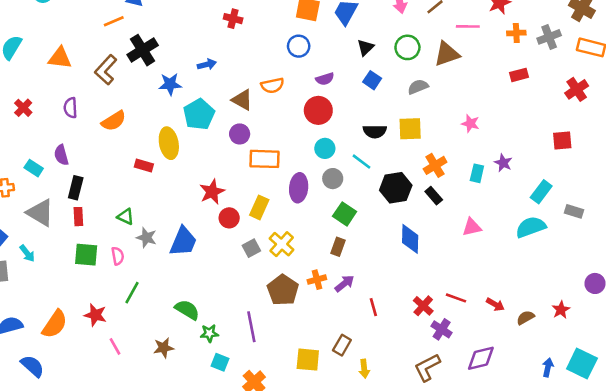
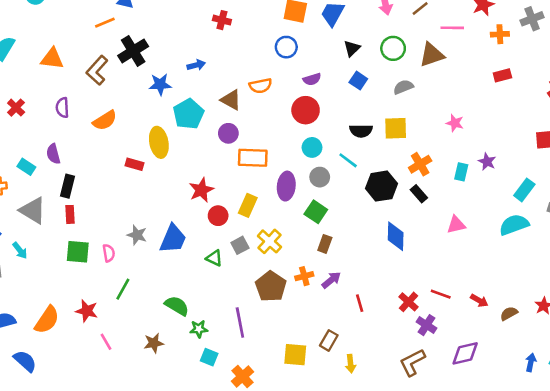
gray cross: (549, 37) -> (532, 19), moved
green square: (345, 214) -> (316, 212), moved
green triangle: (126, 217) -> (214, 258), moved

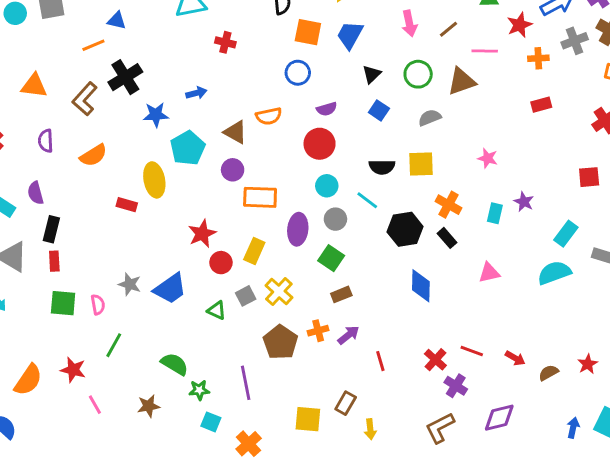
orange cross: (420, 164) -> (448, 205), turned -30
blue trapezoid: (173, 239) -> (170, 289), turned 32
brown rectangle: (325, 244) -> (341, 294), turned 48

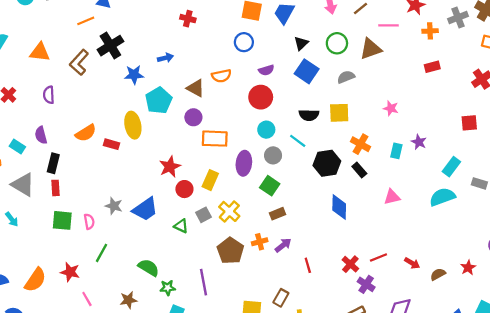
blue square: (379, 110) -> (307, 71), size x1.5
orange semicircle: (93, 155) -> (86, 133), moved
red line: (472, 351) -> (378, 257), turned -42

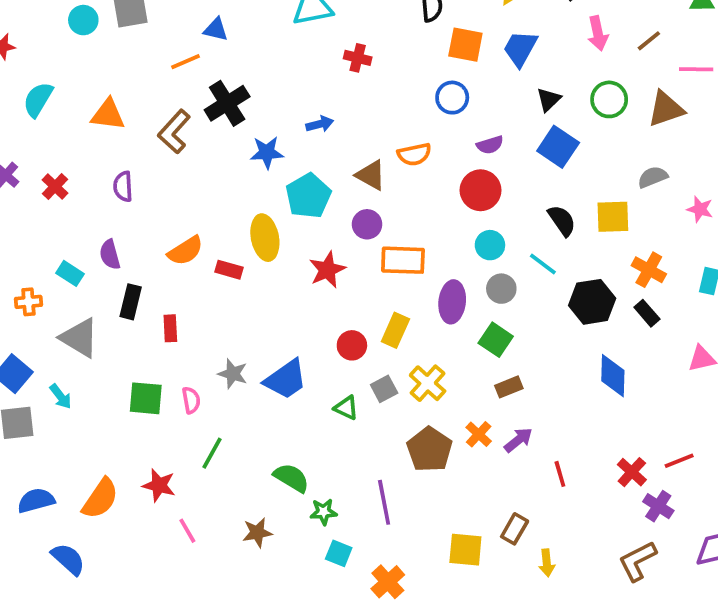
gray semicircle: (346, 77) -> (653, 177), moved
black semicircle: (309, 115) -> (562, 221), turned -126
red star: (170, 167) -> (327, 270), moved
red rectangle: (56, 188) -> (170, 328), moved
orange cross: (260, 242) -> (479, 434), turned -32

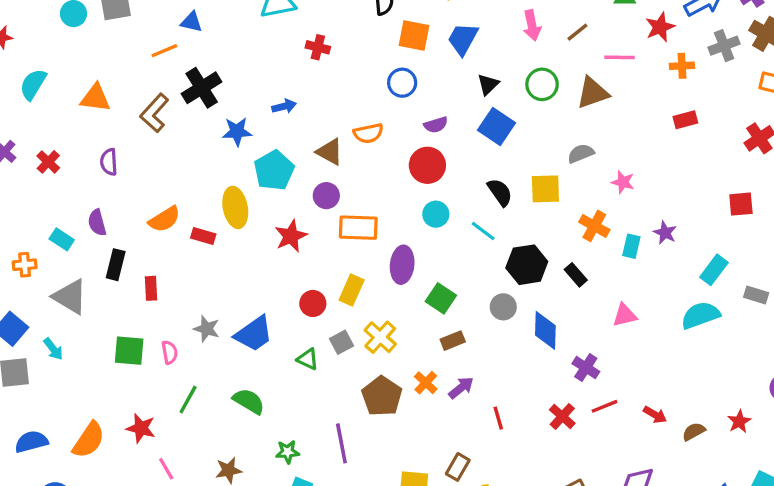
orange cross: (649, 270) -> (594, 226), moved
gray circle: (501, 289) -> (503, 307), moved
green semicircle: (291, 478) -> (249, 401), moved
purple cross: (658, 506) -> (586, 368), moved

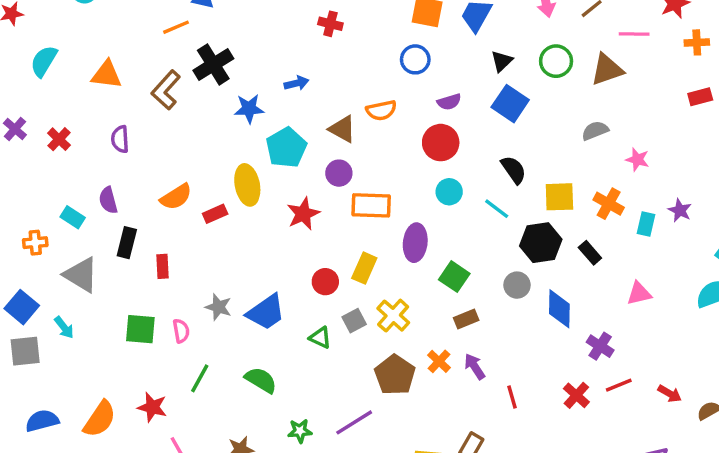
yellow square: (545, 189) -> (559, 197), moved
red rectangle: (203, 236) -> (215, 214), turned -40
purple arrow: (461, 388) -> (475, 366), turned -84
purple line: (341, 443) -> (354, 422), turned 69

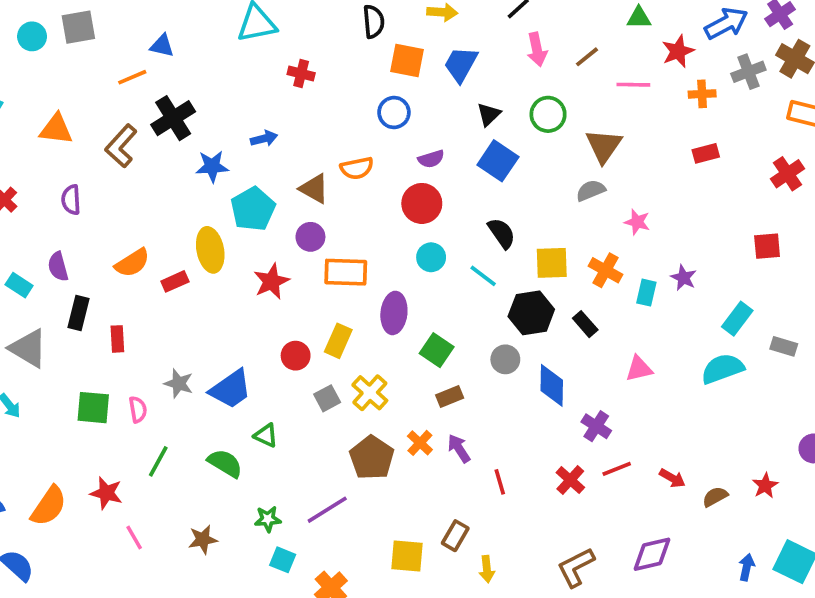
brown triangle: (607, 70) -> (604, 146), moved, turned -36
green triangle: (320, 338) -> (266, 435), moved

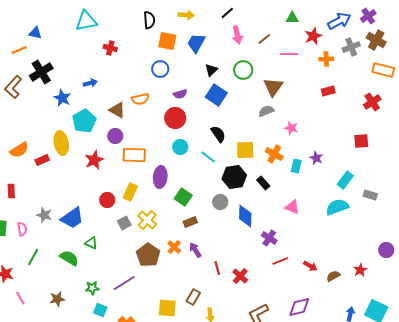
blue star: (212, 166) -> (62, 98), turned 30
pink triangle: (639, 369) -> (292, 207), turned 35
red cross: (570, 480) -> (240, 276), moved

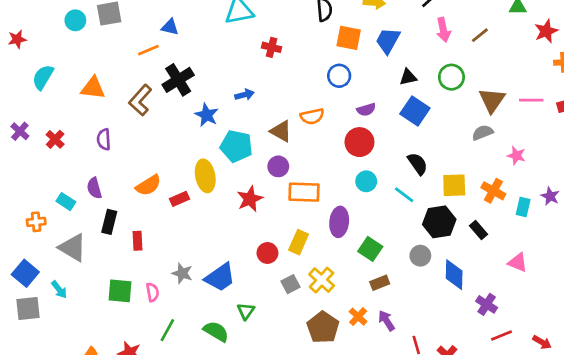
pink line: (289, 54) -> (531, 100), moved
black triangle: (211, 70) -> (408, 77), turned 32
cyan pentagon: (84, 121) -> (236, 146), turned -30
green triangle: (91, 243) -> (246, 311), turned 40

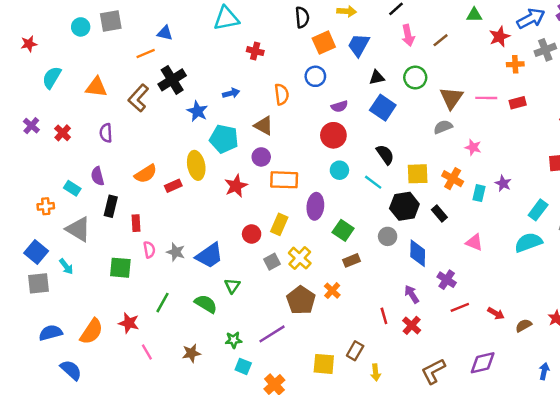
orange square: (349, 38) -> (324, 43), turned -35
orange semicircle: (312, 116) -> (282, 94), moved, turned -85
pink semicircle: (152, 292) -> (149, 250), moved
purple arrow: (387, 321) -> (412, 294), moved

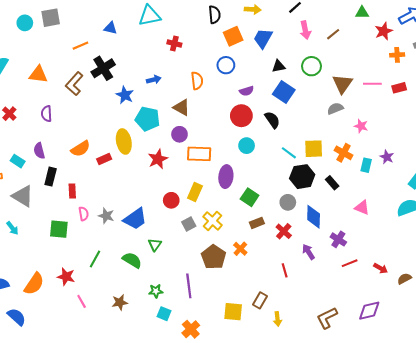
blue triangle: (165, 33) -> (110, 28), moved
black semicircle: (385, 155) -> (272, 120), moved
cyan line: (373, 182) -> (289, 153), moved
red cross: (412, 325) -> (284, 231), moved
purple line: (272, 334) -> (189, 286), turned -65

